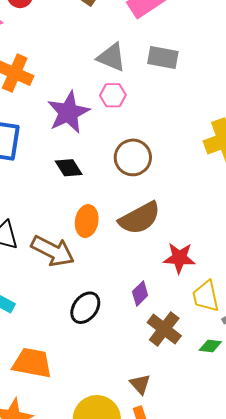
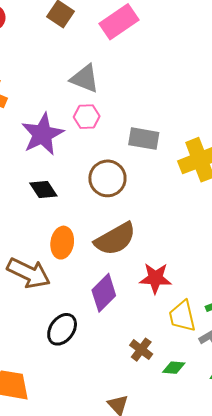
gray rectangle: (163, 57) -> (144, 139), moved
purple diamond: (140, 294) -> (104, 293), moved, size x1.5
brown cross: (164, 329) -> (141, 350), size x0.7
green diamond: (210, 346) -> (174, 368), moved

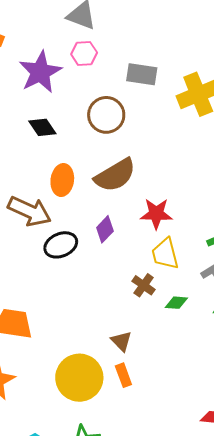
purple diamond: (104, 293) -> (105, 229), size x0.7
yellow trapezoid: (182, 316) -> (165, 254), moved
black ellipse: (62, 329) -> (61, 245), moved, turned 32

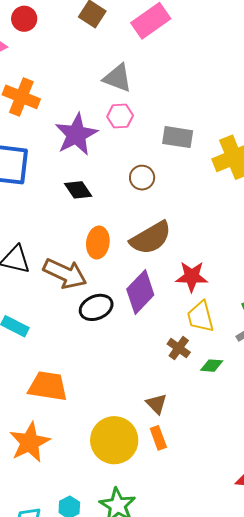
brown circle: (106, 115) -> (142, 178), size x0.7
purple diamond: (105, 229) -> (140, 292), size x1.6

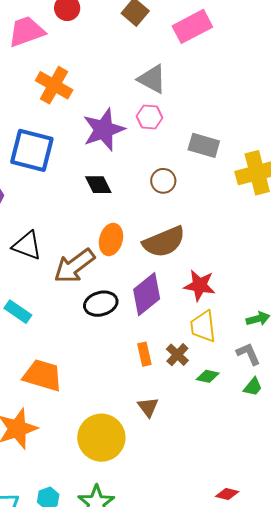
brown arrow: (65, 274) -> (74, 266), turned 111
orange rectangle: (158, 438) -> (144, 354), moved

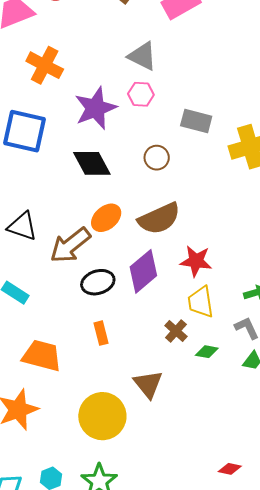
black diamond: (98, 185) -> (92, 163), size x1.4
orange ellipse: (111, 239) -> (106, 218), turned 36
orange rectangle: (144, 354) -> (101, 333), moved
brown triangle: (148, 407) -> (148, 384), size x1.4

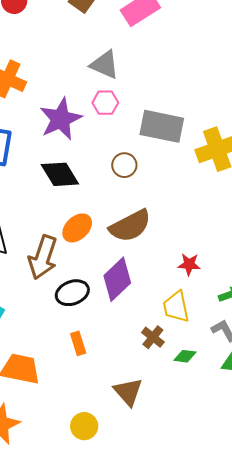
gray rectangle: (196, 121) -> (162, 126), size x1.4
brown arrow: (70, 245) -> (43, 257), turned -30
red star: (196, 261) -> (189, 264), moved, size x0.7
yellow circle: (102, 416) -> (84, 426), size x0.6

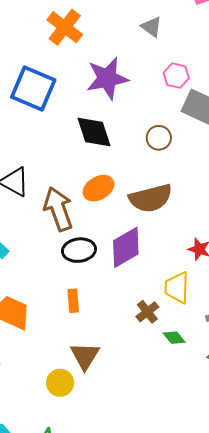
gray triangle: (105, 65) -> (152, 27), moved, size x0.7
pink hexagon: (105, 103) -> (176, 76), moved
brown arrow: (43, 257) -> (58, 209), turned 129
green diamond: (185, 356) -> (174, 338), turned 30
brown triangle: (128, 392) -> (85, 356), moved

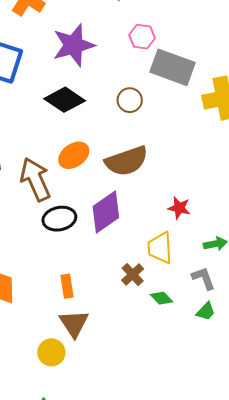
black diamond: (94, 132) -> (65, 100), turned -33
orange rectangle: (73, 301) -> (67, 286), moved

